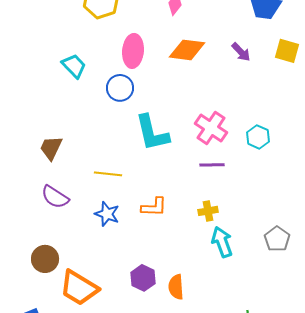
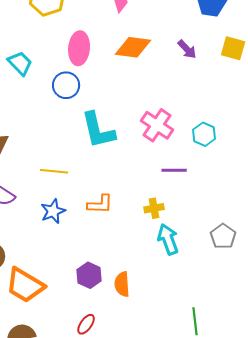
purple line: (212, 165) -> (174, 170), moved
blue star: (107, 214) -> (53, 211), turned 30

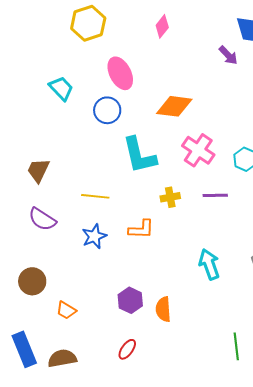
orange diamond: (133, 47) -> (174, 106), moved
pink ellipse: (79, 48) -> (120, 73), turned -32
purple arrow: (187, 49) -> (228, 55), moved
yellow cross: (154, 208) -> (170, 197), moved
orange trapezoid: (25, 285) -> (66, 310), size x0.5

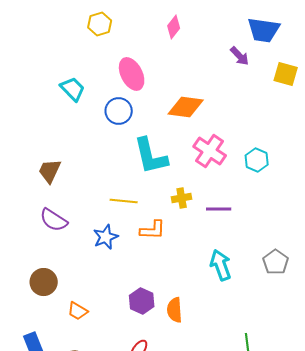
yellow hexagon: (88, 23) -> (100, 24), size x0.7
purple line: (215, 195) -> (219, 209), moved
yellow line: (95, 196) -> (124, 201), moved

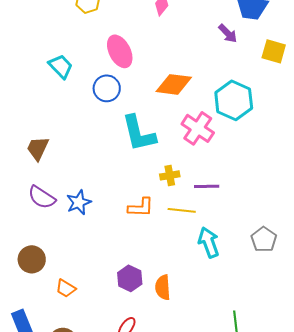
cyan hexagon: (257, 160) -> (234, 100), moved, size x1.6
yellow line: (124, 201) -> (182, 210), moved
blue star: (106, 237) -> (79, 202), moved

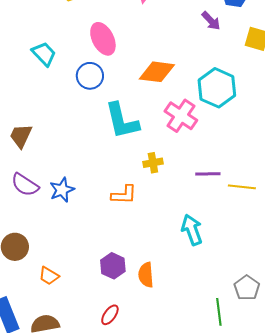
purple line: (207, 186) -> (208, 174), moved
yellow line: (182, 210) -> (242, 187), moved
gray pentagon: (264, 239) -> (247, 288), moved

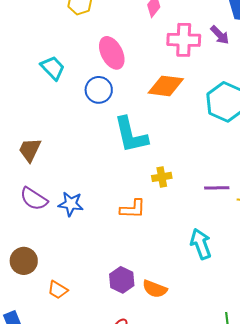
pink cross: (181, 116) -> (184, 40), moved, turned -32
blue star: (62, 190) -> (71, 204), turned 30
orange semicircle: (146, 275) -> (155, 289), turned -65

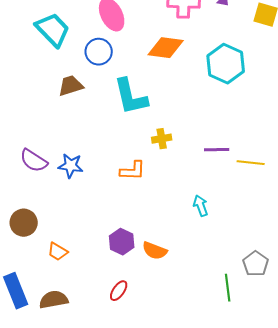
cyan trapezoid: (53, 68) -> (53, 30), size x1.4
brown trapezoid: (30, 150) -> (71, 86), moved, turned 48
cyan arrow: (201, 244) -> (201, 206), size x0.7

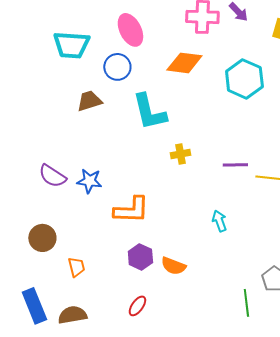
cyan trapezoid: (53, 30) -> (71, 45), turned 138
orange L-shape: (133, 171) -> (131, 210), moved, size x1.4
orange trapezoid: (58, 252) -> (76, 267), turned -135

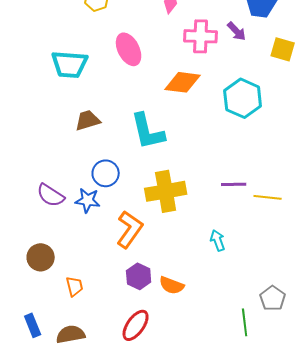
blue circle: (117, 67) -> (106, 173), moved
yellow cross: (180, 154) -> (166, 191), moved, size x2.0
orange L-shape: (131, 210) -> (130, 229), turned -57
blue rectangle: (34, 306) -> (33, 325), size x0.7
red ellipse: (137, 306) -> (136, 325), size x1.5

